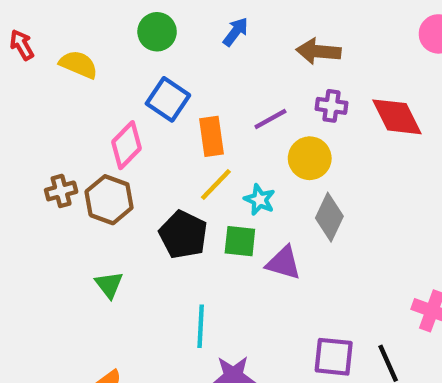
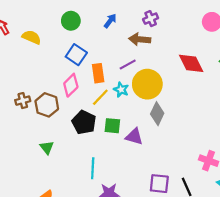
brown arrow: (318, 51) -> (140, 39), moved
purple cross: (332, 106) -> (151, 19), moved, turned -32
pink diamond: (126, 145) -> (71, 85), moved
yellow circle: (310, 158) -> (147, 84), size x1.4
cyan star: (260, 200) -> (121, 90), moved

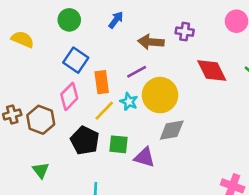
purple cross: (151, 19) -> (185, 32), moved, turned 32
gray diamond: (157, 114) -> (172, 130), turned 55

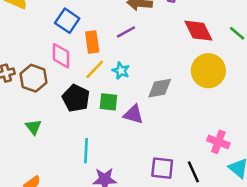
yellow circle: (160, 95) -> (208, 71), moved
pink diamond: (69, 96) -> (61, 56), turned -45
cyan star: (129, 102) -> (121, 71), moved

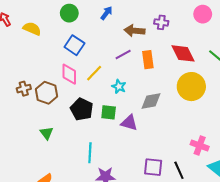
orange rectangle: (92, 42) -> (148, 60), moved
yellow line: (95, 69) -> (94, 73), moved

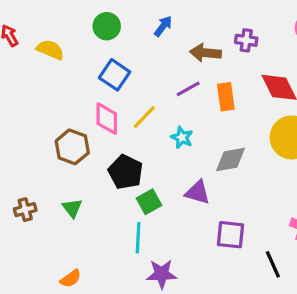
brown cross: (24, 89) -> (25, 210), moved
green square: (109, 112) -> (149, 202), moved, turned -35
purple square: (153, 167) -> (231, 235), moved

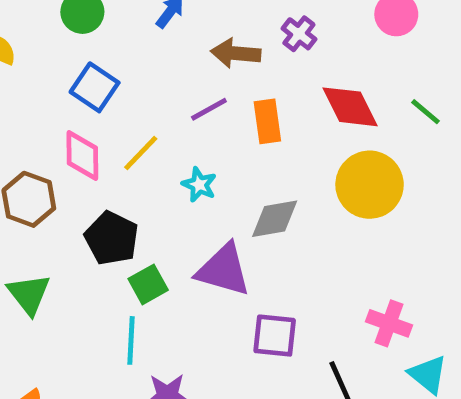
purple cross: (246, 40) -> (299, 34), turned 30
purple triangle: (198, 192) -> (224, 270), size x1.4
green triangle: (72, 208) -> (29, 294), size x1.4

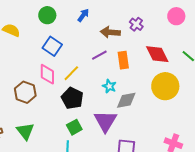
cyan star: (199, 185) -> (109, 86), moved
black pentagon: (112, 238) -> (72, 98), moved
purple triangle: (224, 270) -> (105, 121), turned 45

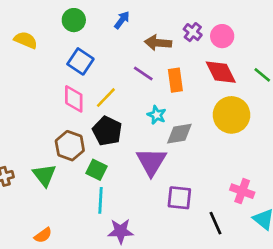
pink circle: (176, 16) -> (222, 36), moved
purple line: (99, 55) -> (143, 73), turned 63
brown hexagon: (25, 92) -> (70, 146), moved
green square: (74, 127) -> (97, 170), moved, turned -35

